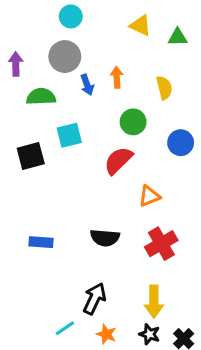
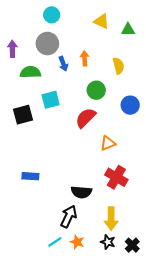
black semicircle: (105, 238) -> (81, 192), moved
red cross: (161, 244) -> (116, 177), turned -30
cyan line: (65, 328) -> (55, 242), moved

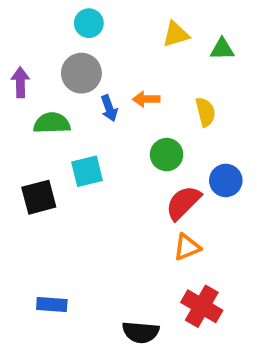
yellow triangle: (102, 21) -> (176, 34), turned -42
orange arrow: (85, 58) -> (146, 99), turned -88
red semicircle: (86, 118) -> (183, 203), moved

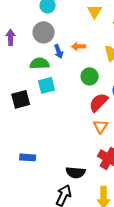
yellow triangle: (176, 34) -> (95, 11), turned -42
green semicircle: (52, 123) -> (40, 63), moved
orange triangle: (187, 247) -> (101, 126), turned -35

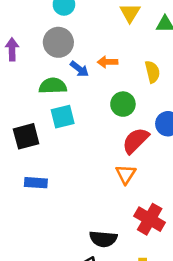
blue arrow: (59, 51) -> (79, 69), turned -32
orange triangle: (101, 126) -> (126, 174), moved
blue rectangle: (28, 157) -> (36, 183), moved

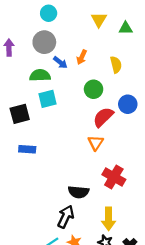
orange arrow: (107, 62) -> (82, 57), turned -64

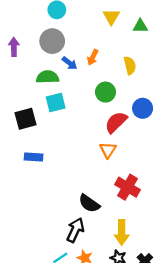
black semicircle: (79, 192) -> (89, 203), turned 30

